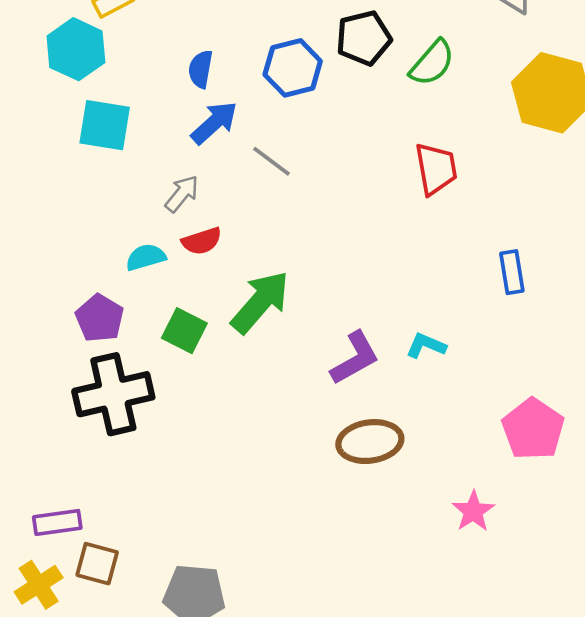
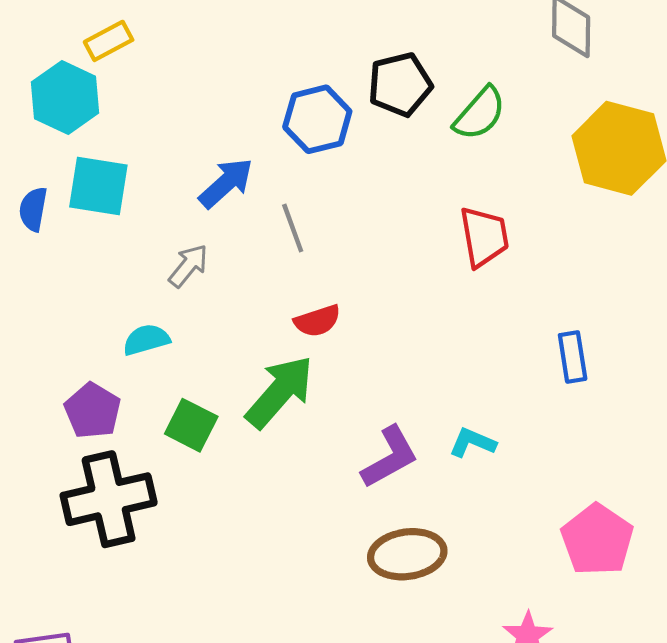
blue semicircle: (201, 69) -> (33, 209), moved
gray line: (272, 161) -> (293, 228), turned 33
red semicircle: (202, 241) -> (317, 321), moved

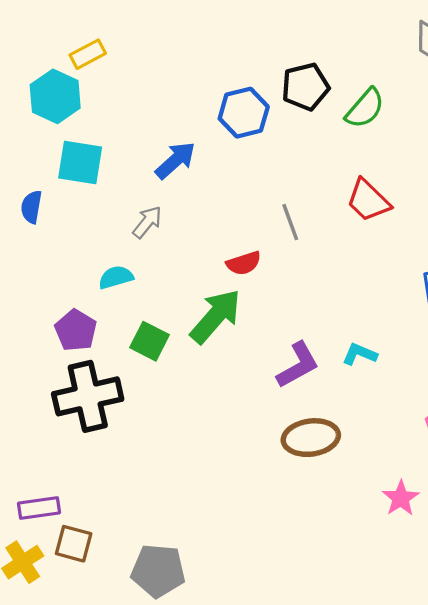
blue semicircle: (33, 209) -> (31, 207), moved
gray line: (293, 228) -> (290, 222), moved
red trapezoid: (484, 237) -> (368, 200), turned 144

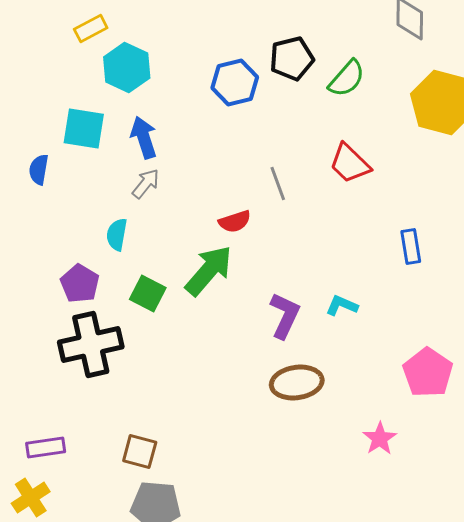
cyan hexagon: (55, 96) -> (127, 68), moved
blue arrow: (175, 160) -> (144, 138), moved, turned -66
cyan semicircle: (116, 277) -> (117, 234), turned -64
purple L-shape: (298, 365) -> (285, 316), turned -36
brown square: (74, 544) -> (140, 452), moved

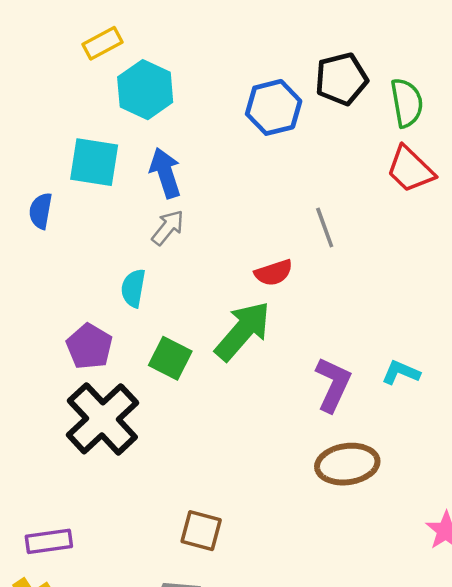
green semicircle: (347, 78) -> (407, 103), turned -51
red trapezoid: (350, 164) -> (410, 169), moved
black cross: (91, 344) -> (102, 419), turned -30
brown square: (140, 452) -> (201, 531), moved

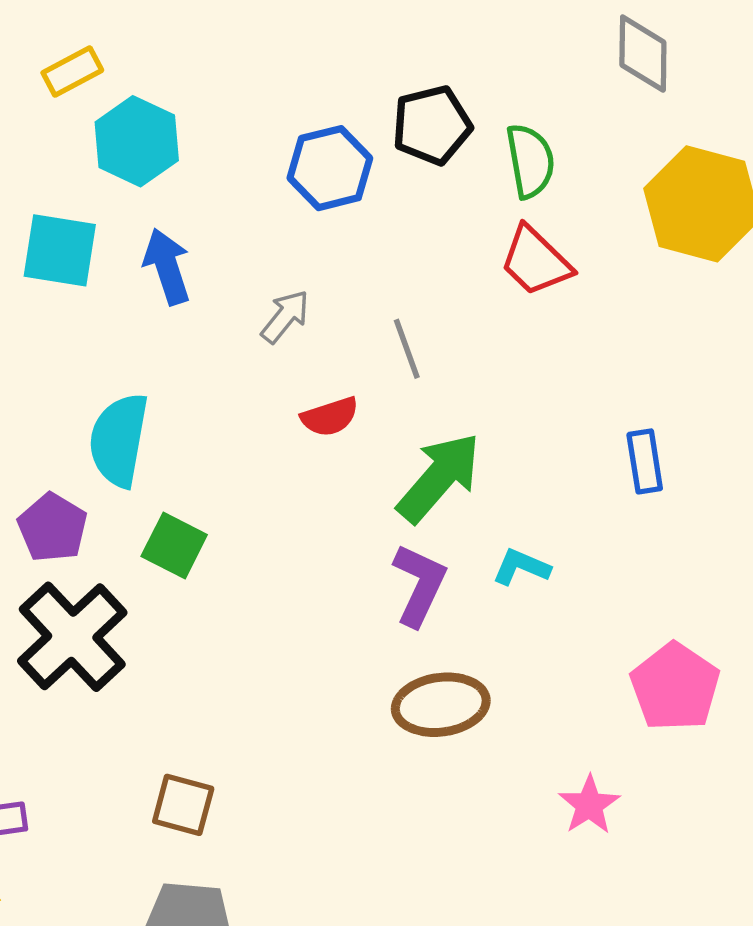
gray arrow: (168, 228) -> (285, 317), moved
cyan semicircle: (133, 288) -> (119, 440), size x1.6
green arrow: (243, 331) -> (439, 478), moved
brown square: (201, 531) -> (183, 805), moved

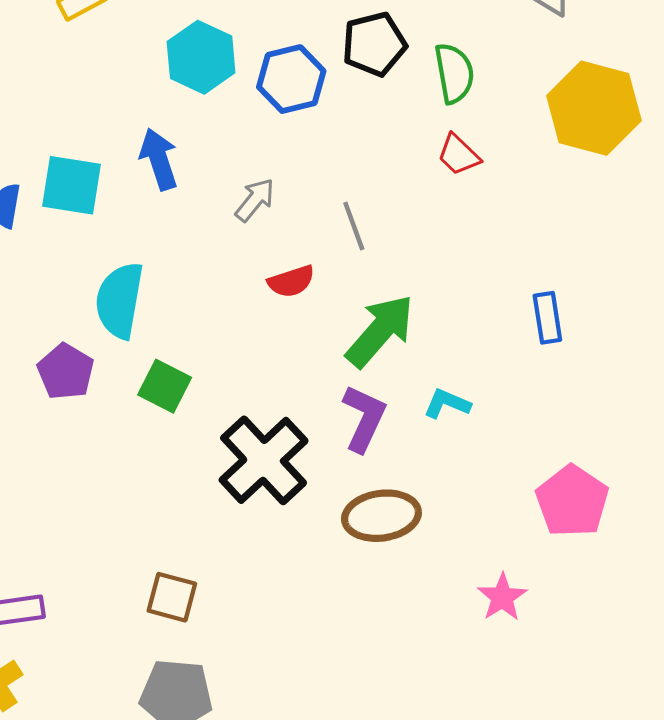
cyan hexagon: (137, 141) -> (201, 57), moved
cyan square: (60, 250) -> (71, 185), moved
red trapezoid: (536, 261) -> (459, 155), size x0.7
black cross: (72, 637) -> (264, 460), moved

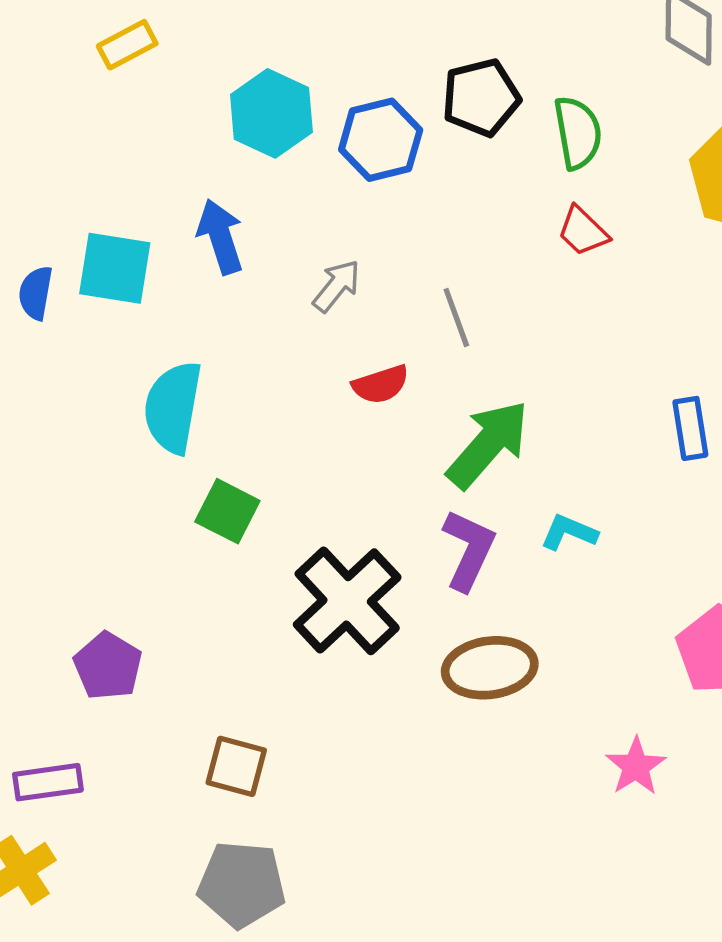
purple pentagon: (66, 372) -> (108, 666), moved

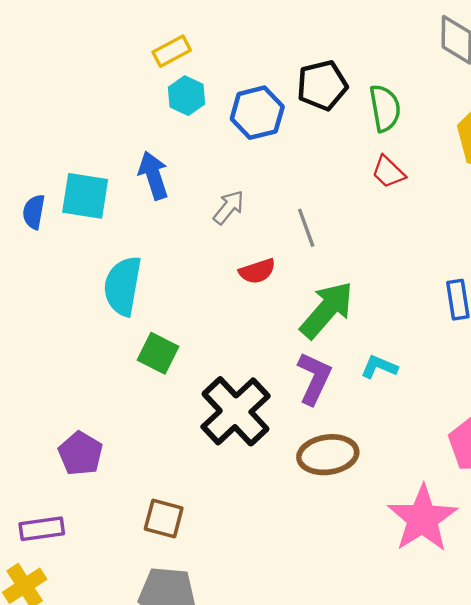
yellow rectangle: (127, 45) -> (172, 51), moved
cyan hexagon: (271, 113) -> (187, 96), size x0.7
pink star: (636, 766) -> (422, 518), size x1.8

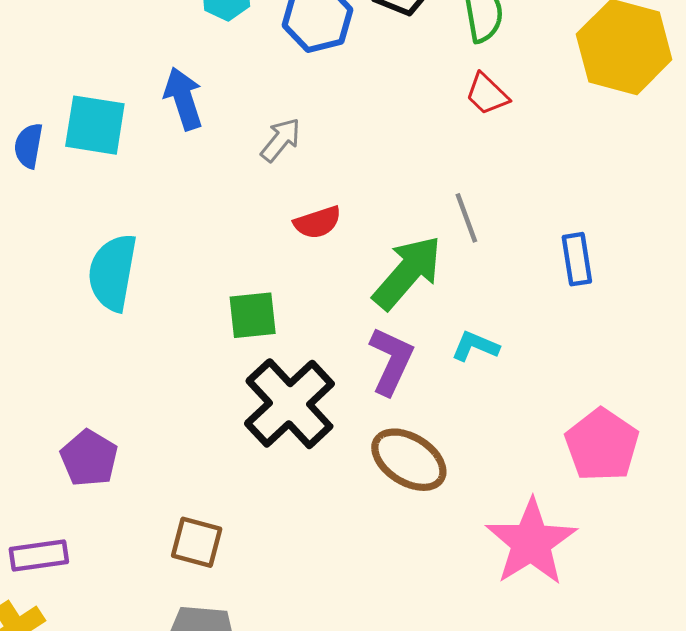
gray line: (306, 228) -> (466, 218), moved
cyan semicircle: (123, 286) -> (113, 272), moved
green square: (158, 353) -> (253, 315), moved, turned -33
brown ellipse: (328, 455) -> (409, 460), turned 40

